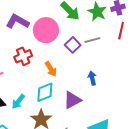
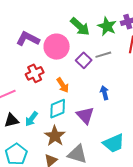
purple triangle: (72, 100) -> (85, 115), turned -42

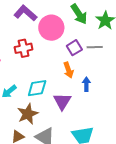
orange arrow: (63, 85) -> (69, 70), moved

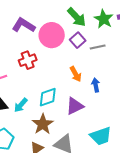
purple square: (74, 48) -> (78, 40), moved
purple triangle: (62, 101) -> (75, 106), turned 42

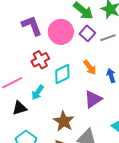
purple L-shape: (24, 25) -> (32, 26), turned 45
cyan diamond: (48, 97) -> (62, 74), moved
cyan arrow: (21, 105) -> (38, 92), moved

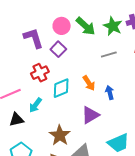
pink circle: (61, 32) -> (62, 26), moved, size x0.7
purple square: (87, 33) -> (58, 49), moved

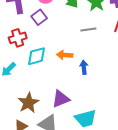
orange arrow: (89, 83) -> (65, 55), turned 119
purple triangle: (90, 115) -> (61, 99), moved

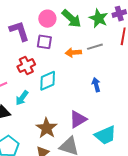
purple square: (39, 17) -> (44, 42), turned -35
orange arrow: (65, 55) -> (73, 53), moved

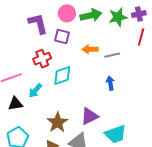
green star: (99, 18) -> (118, 17), turned 30
green arrow: (71, 19) -> (91, 15), turned -60
gray line: (95, 47) -> (112, 55), moved

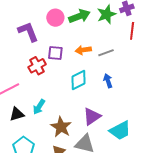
purple square: (62, 36) -> (55, 53), moved
cyan diamond: (62, 75) -> (79, 80), moved
cyan arrow: (35, 91) -> (39, 107), moved

